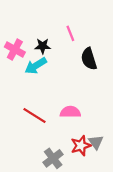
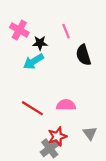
pink cross: (15, 50) -> (19, 30), moved
red star: (81, 146) -> (57, 136), moved

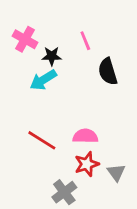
red star: (57, 136) -> (87, 164), moved

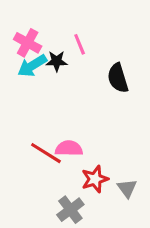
pink line: (85, 41) -> (80, 44), moved
cyan arrow: (43, 80) -> (32, 66), moved
pink semicircle: (85, 136) -> (69, 148), moved

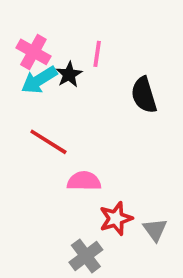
pink line: (80, 44) -> (97, 54), turned 30
black star: (57, 61) -> (69, 74), turned -30
red line: (46, 153) -> (48, 142), moved

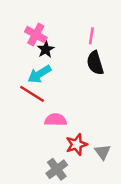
pink cross: (33, 52) -> (36, 35), moved
pink line: (97, 54) -> (91, 36), moved
cyan arrow: (39, 80) -> (39, 74), moved

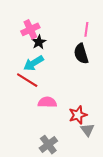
pink cross: (36, 35) -> (30, 29), turned 36
pink line: (91, 36) -> (86, 29), moved
red star: (77, 145) -> (78, 115), moved

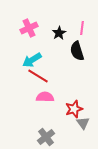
black star: (39, 42) -> (59, 33), moved
red line: (27, 80) -> (38, 76), moved

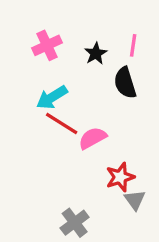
pink semicircle: (45, 97) -> (93, 138), moved, turned -30

